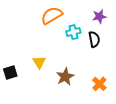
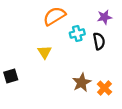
yellow triangle: (39, 62) -> (45, 52), moved
brown star: (65, 77) -> (82, 83), moved

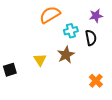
yellow triangle: (45, 52) -> (40, 60), moved
brown star: (82, 83) -> (66, 55), moved

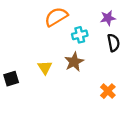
black semicircle: (91, 38) -> (113, 43), moved

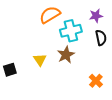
cyan cross: (80, 35) -> (71, 31), size x1.5

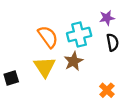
orange semicircle: (50, 15) -> (48, 37), moved, turned 85
yellow triangle: (40, 60) -> (45, 67), size x1.5

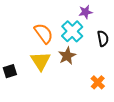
purple star: (107, 18) -> (85, 12), moved
cyan cross: (79, 35) -> (72, 31), turned -30

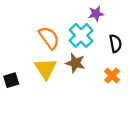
brown star: (67, 56) -> (75, 63), turned -30
orange cross: (98, 82) -> (112, 76), moved

